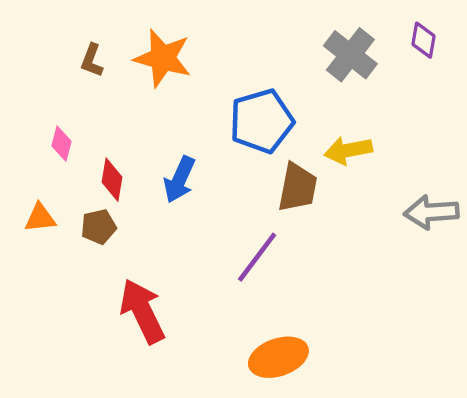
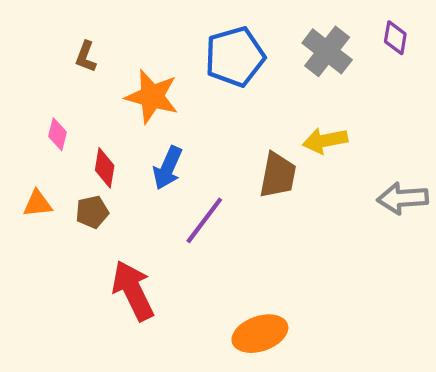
orange star: (163, 58) -> (152, 97), moved
blue pentagon: (262, 121) -> (235, 57), moved
purple line: (257, 257) -> (204, 220), moved

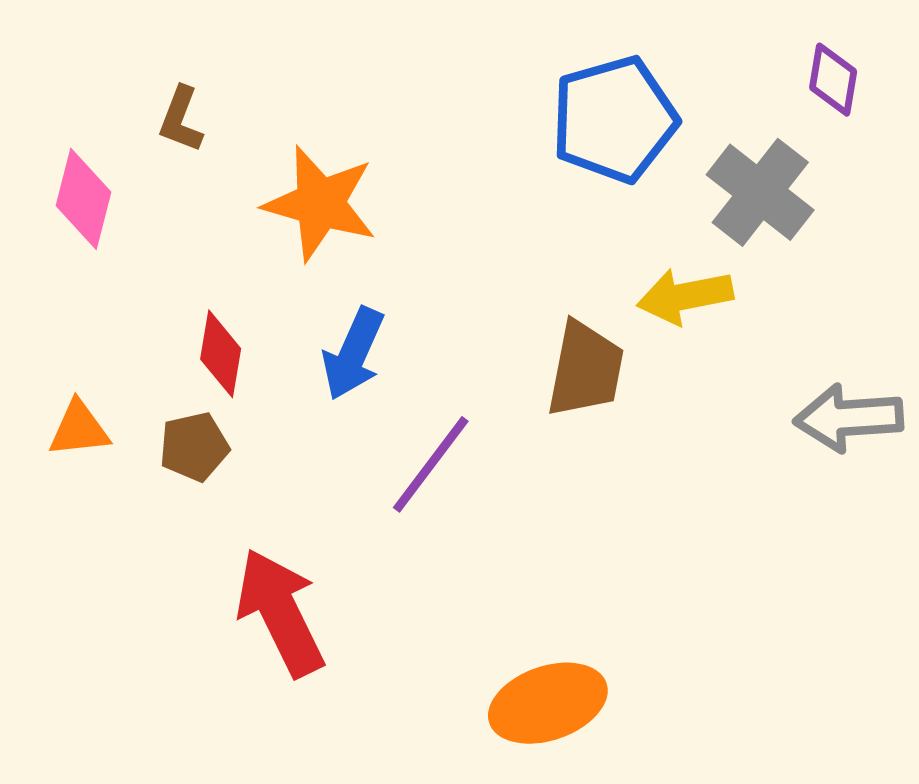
gray cross: (327, 51) -> (760, 192), moved
blue pentagon: (235, 57) -> (614, 119), moved
pink diamond: (57, 134) -> (84, 199), moved, size x1.4

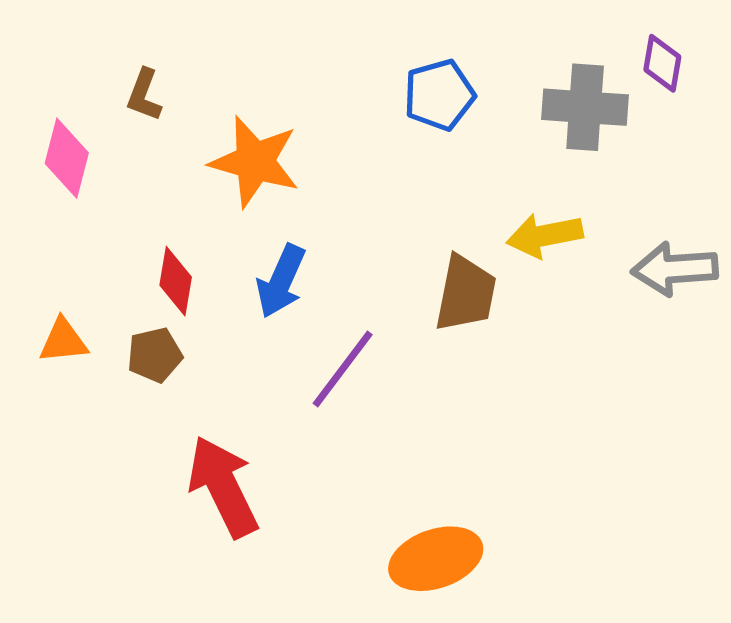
blue pentagon: (614, 119) -> (439, 95), moved, size x0.7
gray cross: (760, 192) -> (585, 107), moved, turned -34
gray arrow: (849, 418) -> (675, 269), moved

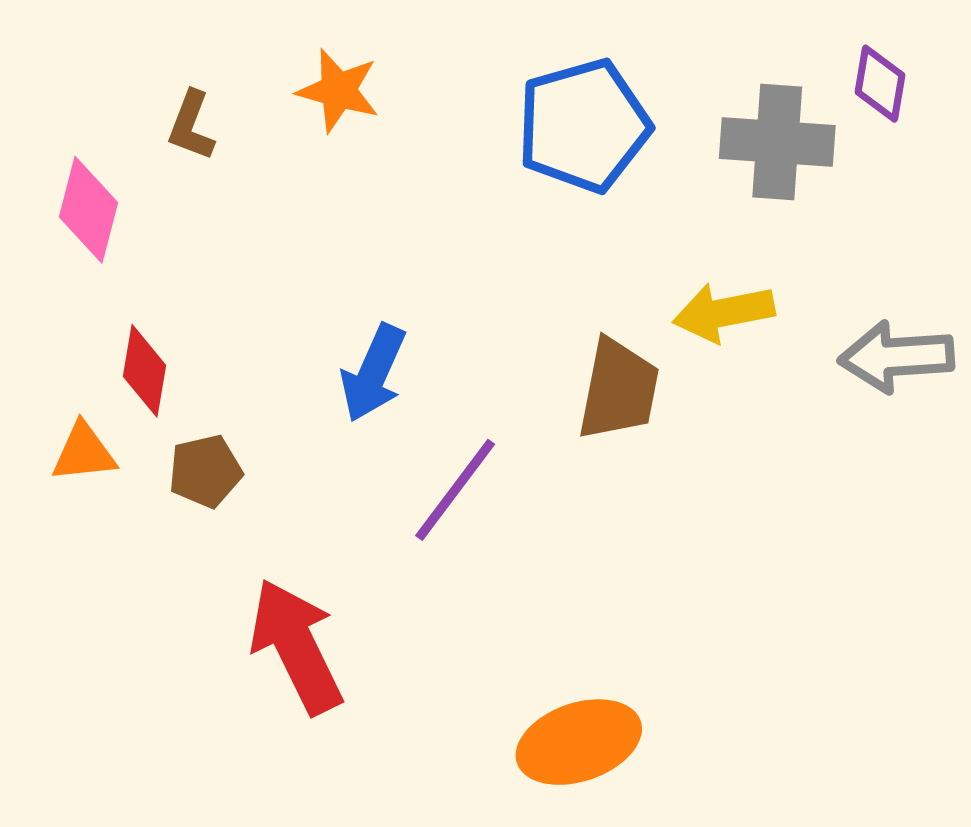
blue pentagon: (439, 95) -> (583, 126), size x1.4
orange star: (255, 162) -> (338, 91), moved, size x0.7
red diamond: (176, 281) -> (145, 371), moved

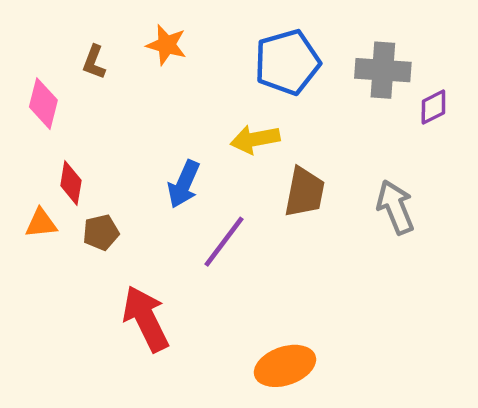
purple diamond: (880, 84) -> (433, 107), moved, turned 54
yellow arrow: (724, 312) -> (255, 139), moved
gray arrow: (896, 357) -> (395, 207), moved, turned 72

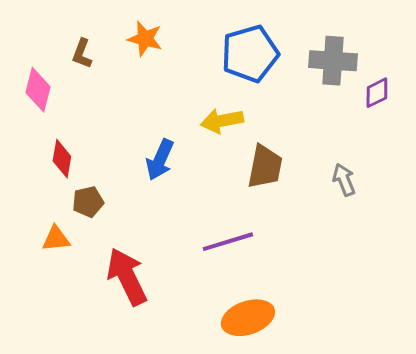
gray arrow: (395, 207) -> (344, 180), size x0.7
orange triangle: (41, 223) -> (56, 239), moved
purple line: (224, 242) -> (228, 242), moved, turned 36

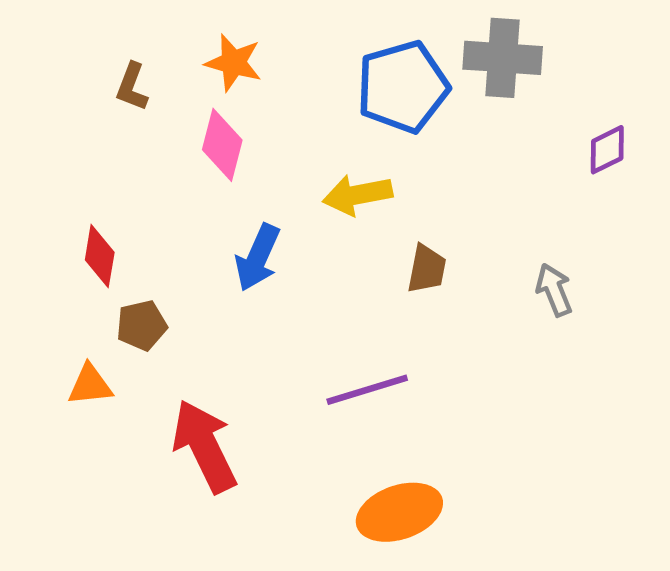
gray cross: (333, 61) -> (503, 58), moved
pink diamond: (38, 90) -> (222, 145), moved
brown trapezoid: (265, 167) -> (427, 269), size x0.7

